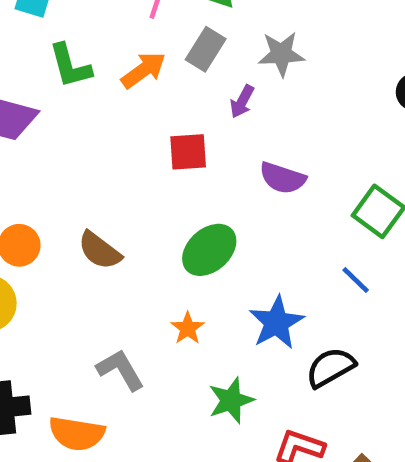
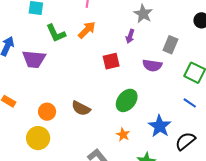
gray rectangle: (206, 49) -> (170, 45), moved
gray star: (281, 54) -> (143, 14), turned -30

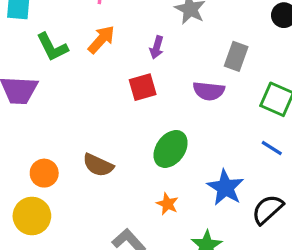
purple arrow: (130, 36) -> (157, 47), moved

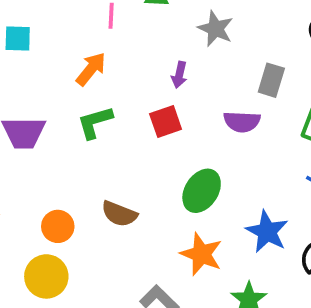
orange arrow: (101, 39) -> (91, 69), moved
green L-shape: (52, 47) -> (95, 122), moved, turned 104
orange star: (167, 204) -> (201, 254), size x1.6

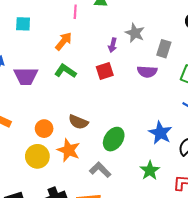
gray star: (215, 29) -> (135, 33), moved
green L-shape: (95, 122) -> (65, 71), turned 50
green ellipse: (202, 191) -> (114, 139), moved
orange star: (201, 254) -> (69, 150), moved

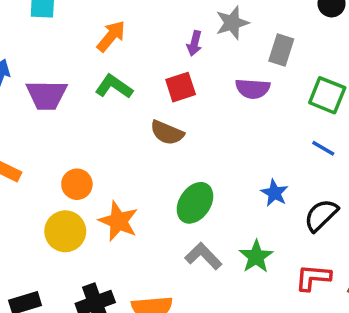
gray star: (135, 33) -> (232, 23), turned 30
brown semicircle: (78, 122) -> (167, 133), moved
blue star: (160, 133) -> (274, 193), size x0.7
gray L-shape: (100, 170) -> (203, 256), moved

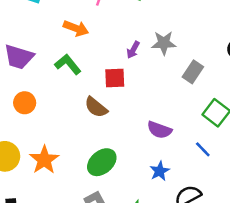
orange arrow: (111, 36) -> (76, 28), turned 55
purple semicircle: (253, 89) -> (159, 130), moved
orange circle: (77, 184) -> (25, 103), moved

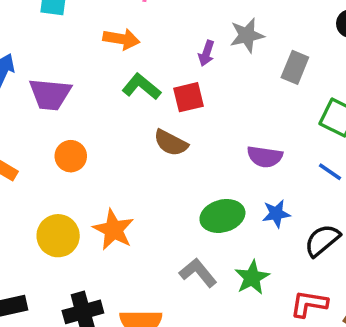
green L-shape: (68, 64) -> (141, 87), moved
green ellipse: (102, 162) -> (222, 216), moved, turned 36
blue star: (160, 171) -> (276, 214), turned 30

